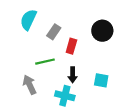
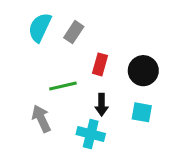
black circle: (102, 31) -> (143, 71), moved
gray rectangle: (54, 32) -> (74, 32), moved

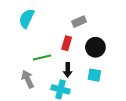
gray rectangle: (74, 32) -> (79, 22), moved, turned 32

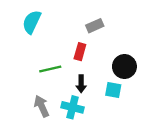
black circle: (95, 47) -> (124, 67), moved
gray arrow: (28, 79) -> (42, 106), moved

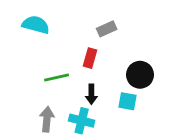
cyan semicircle: (32, 22) -> (36, 25), turned 80
gray arrow: (42, 106) -> (47, 119), turned 30

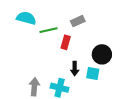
green line: (57, 78) -> (48, 30), moved
black arrow: (91, 94) -> (75, 69), moved

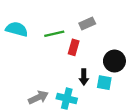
cyan semicircle: (26, 18) -> (17, 29), moved
gray arrow: (34, 87) -> (38, 97), turned 60

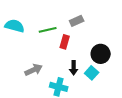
cyan square: (104, 83) -> (92, 73), turned 32
gray arrow: (38, 97) -> (34, 70), moved

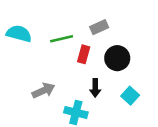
black circle: (101, 54) -> (117, 58), moved
cyan square: (92, 73) -> (130, 96), moved

